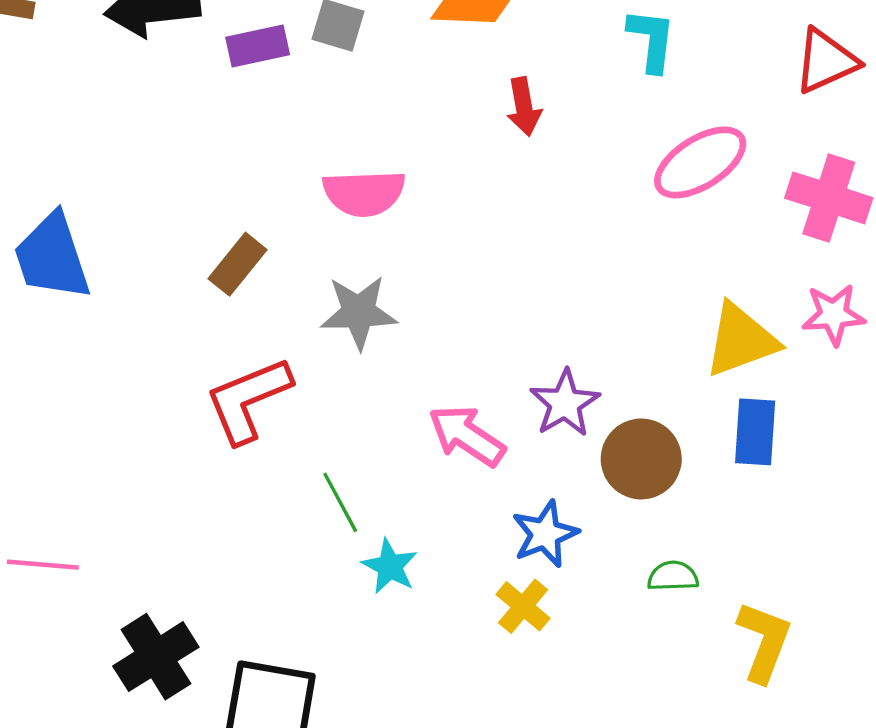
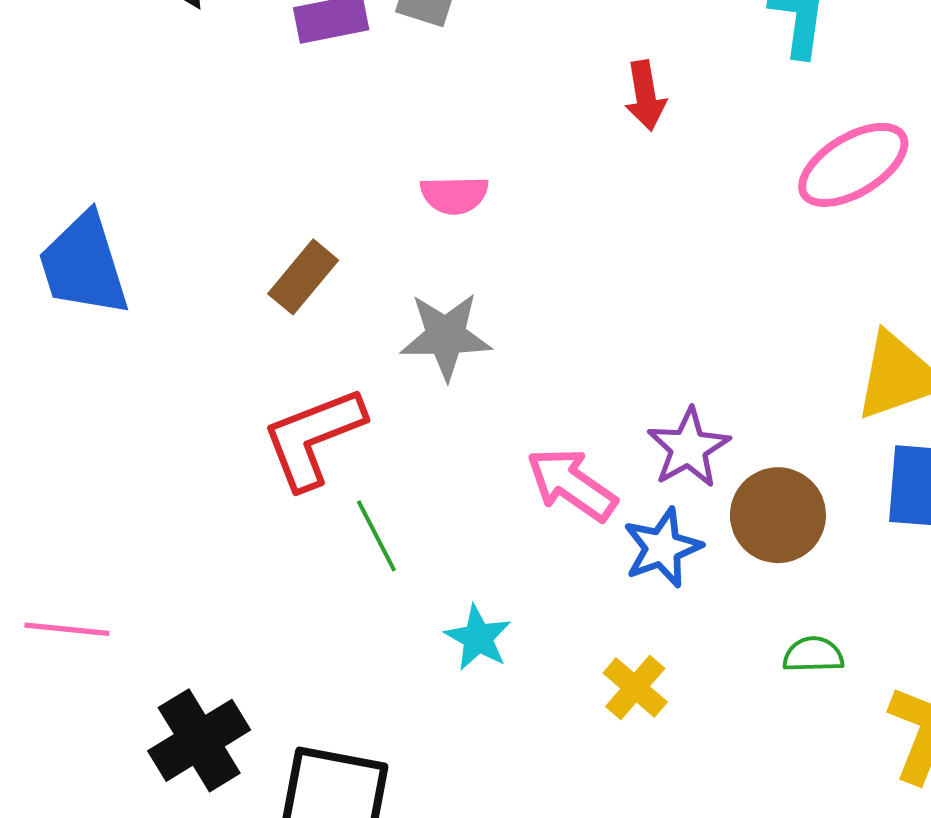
pink semicircle: (364, 193) -> (454, 195), size x0.7
green line: (340, 502) -> (376, 536), moved
blue star: (545, 534) -> (662, 548), moved

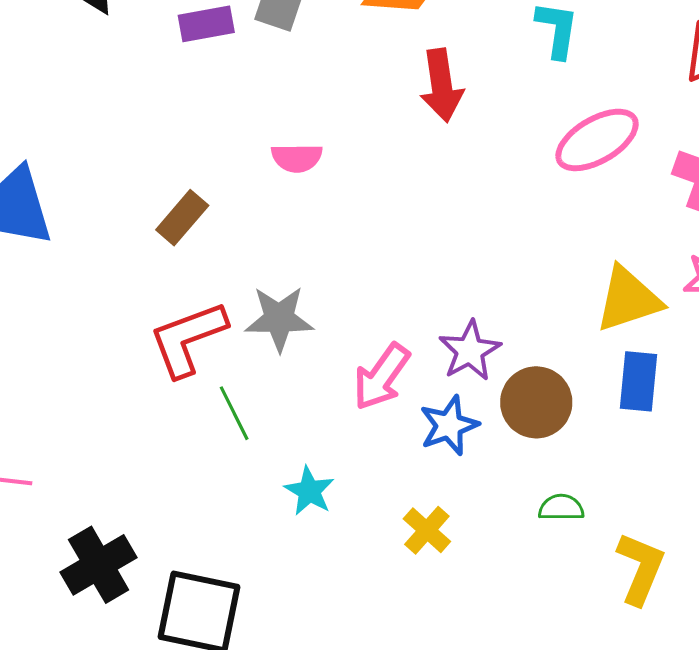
red arrow: (645, 96) -> (442, 85), size x1.4
gray star: (446, 336) -> (279, 319), moved
pink arrow: (572, 484) -> (382, 377), turned -90

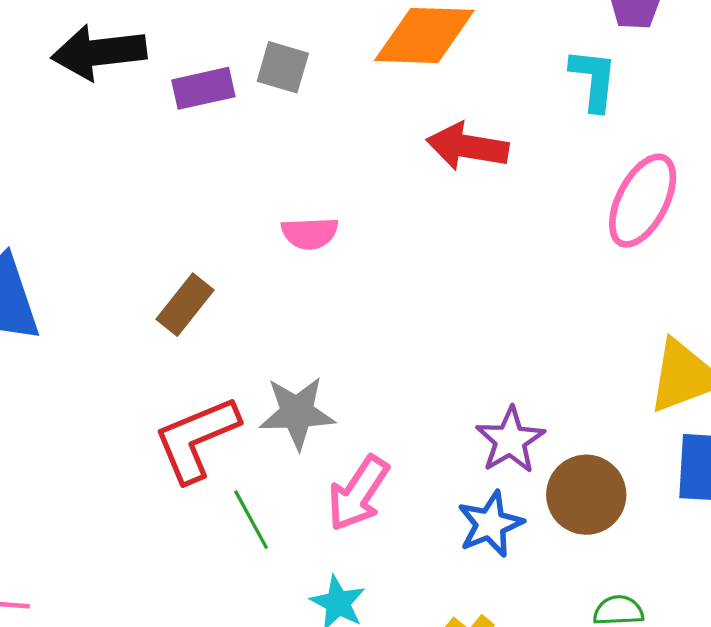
red arrow: (442, 85) -> (468, 147), turned 110
pink ellipse: (597, 140) -> (643, 201), turned -30
pink arrow: (382, 377) -> (358, 493), moved

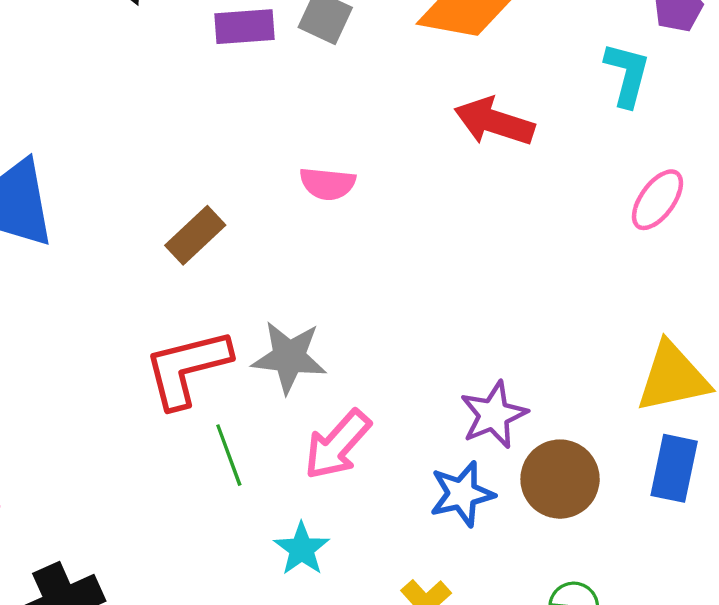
pink ellipse: (643, 201) -> (657, 200), size x0.7

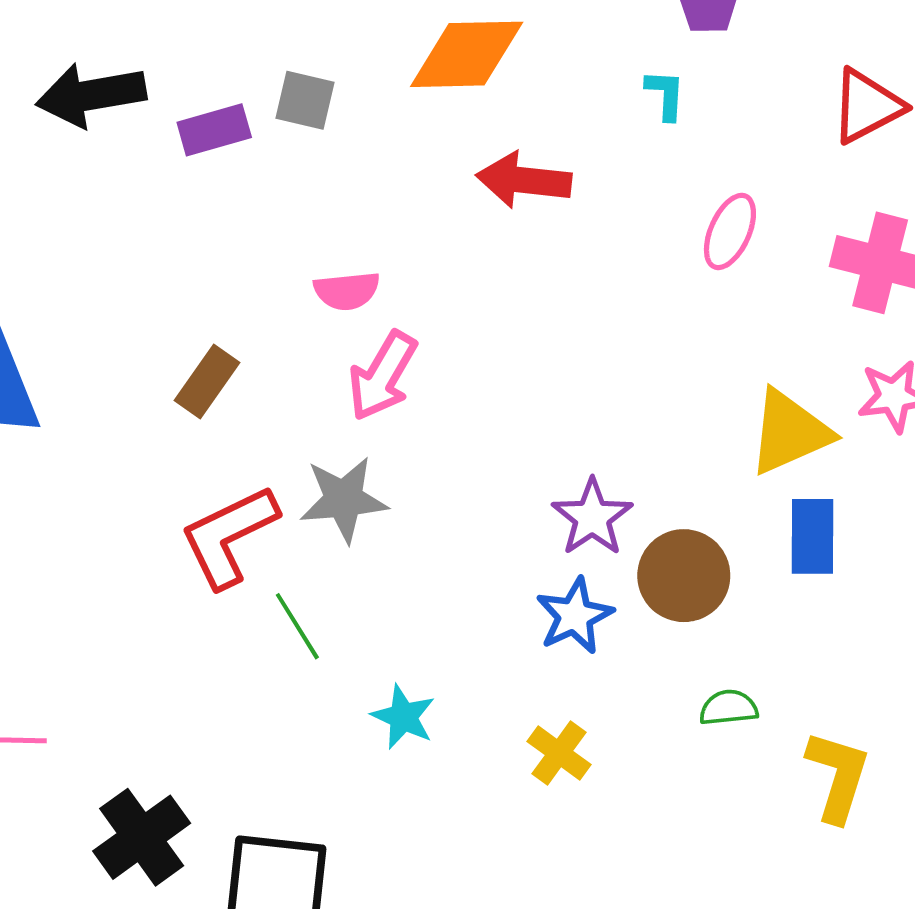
cyan L-shape: (627, 74) -> (665, 95), size x0.7
pink arrow: (337, 445) -> (382, 376), moved

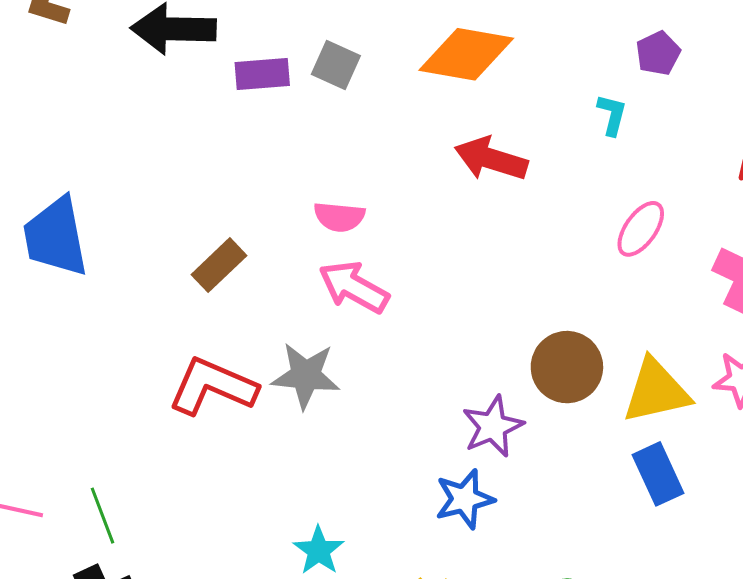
pink arrow: (382, 376) -> (354, 287), turned 78
red L-shape: (229, 536) -> (213, 386), turned 38
blue rectangle: (812, 536) -> (658, 474), turned -36
brown circle: (684, 576) -> (567, 367), moved
green line: (297, 626) -> (103, 516), moved

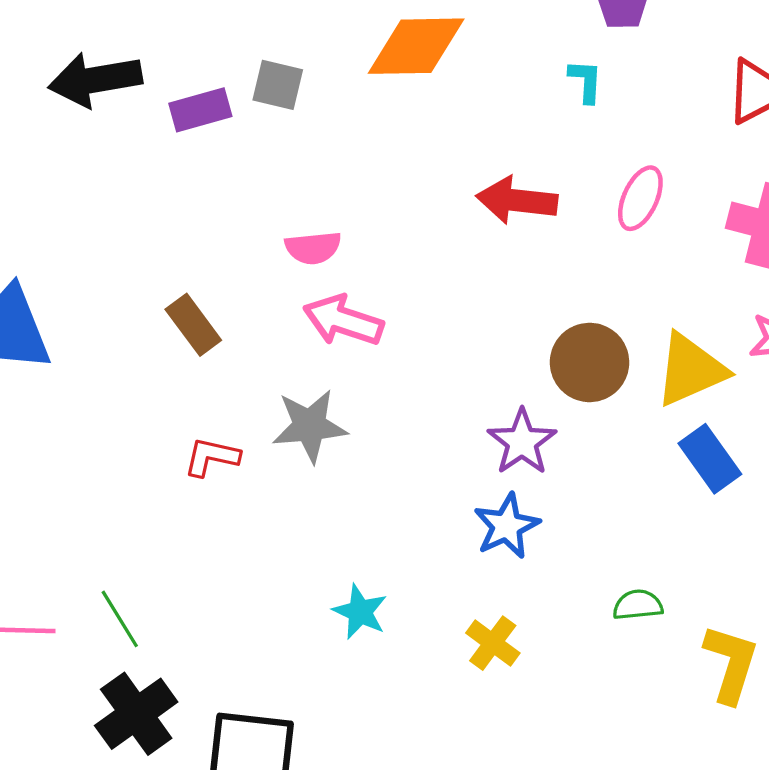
red arrow: (491, 159) -> (517, 200), moved
brown rectangle: (219, 265) -> (193, 325), turned -72
red L-shape: (213, 386) -> (212, 457), size x0.6

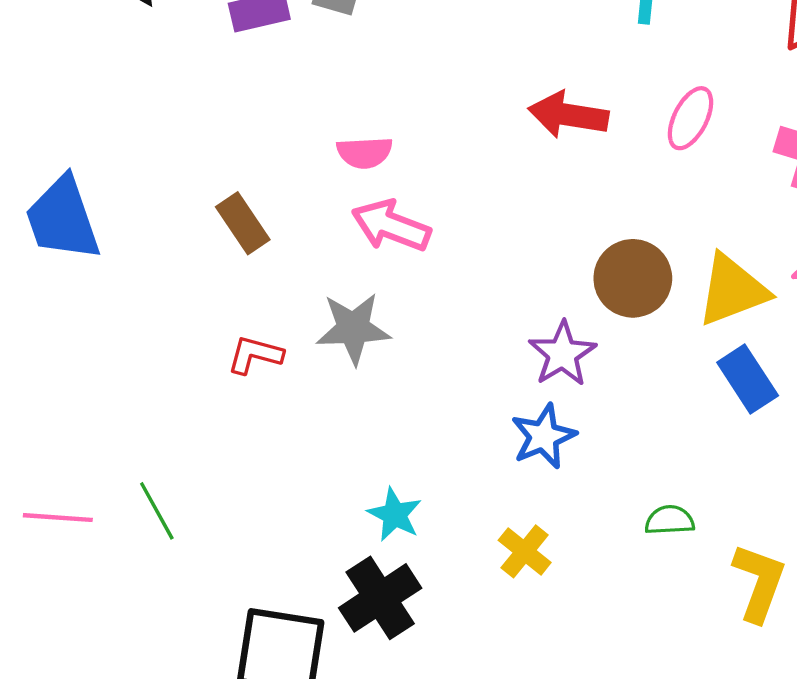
black cross: (136, 714) -> (380, 598), moved

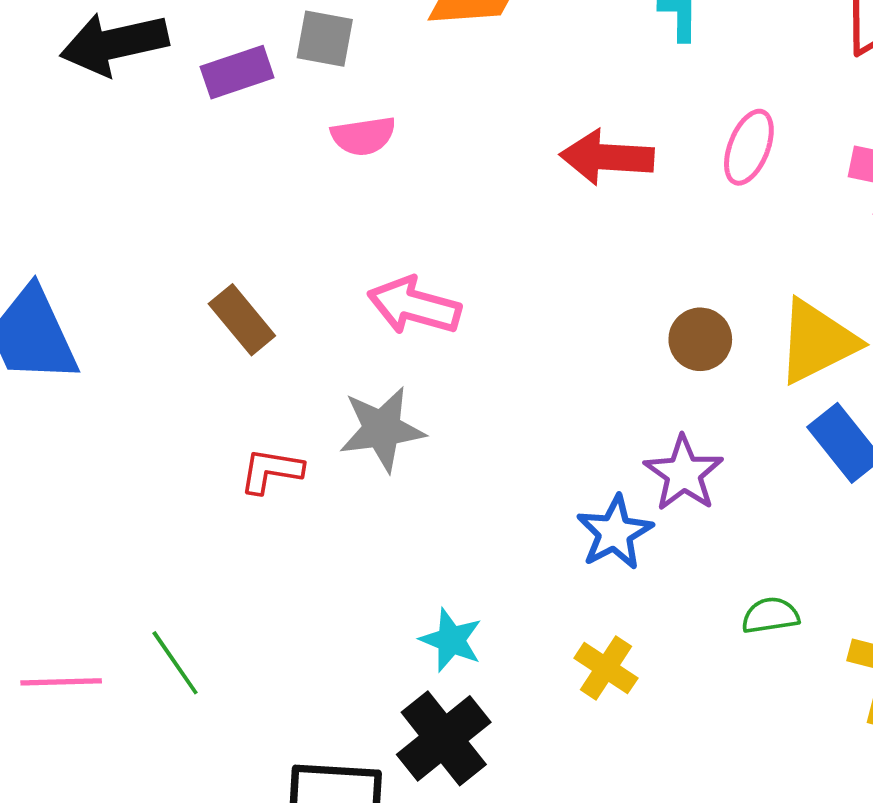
pink semicircle: (365, 153) -> (363, 136), moved
brown circle: (633, 278) -> (700, 339), size x0.7
purple star: (562, 354) -> (684, 473), moved

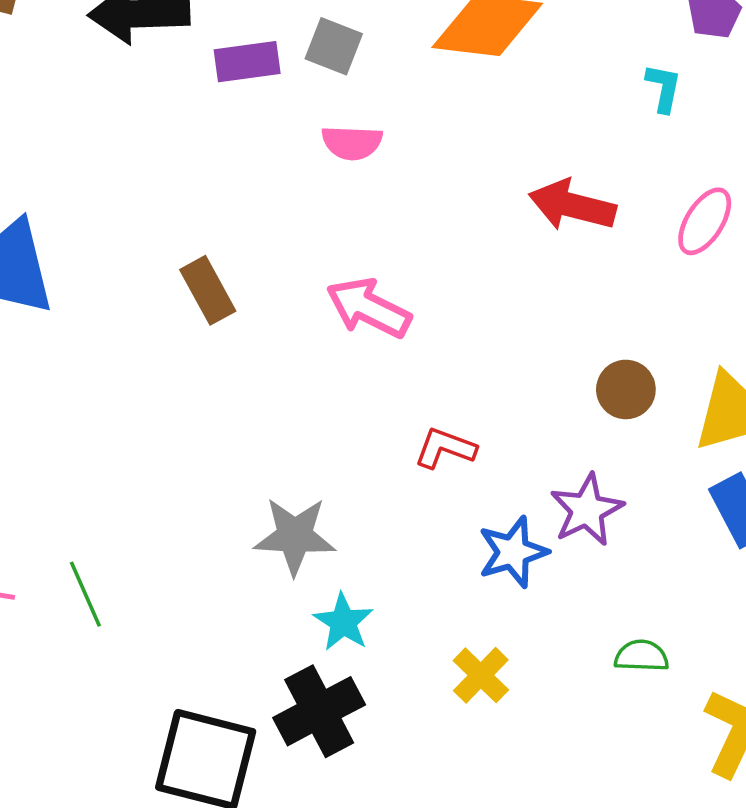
gray star: (382, 429) -> (295, 536), moved
red L-shape: (271, 471) -> (445, 448), moved

